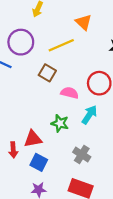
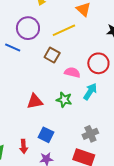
red triangle: (33, 139) -> (35, 101), moved
red arrow: (13, 150) -> (24, 146), moved
gray cross: (82, 155) -> (90, 134), moved, turned 35

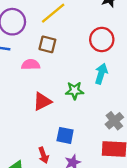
pink semicircle: (72, 72) -> (31, 65), moved

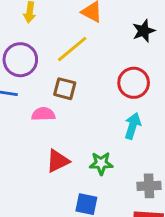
green star: (75, 91) -> (101, 163), moved
gray cross: (114, 121) -> (149, 186), turned 36

